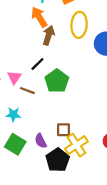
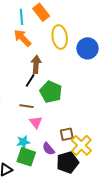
brown arrow: (49, 35) -> (36, 64), moved
pink triangle: (14, 77) -> (36, 122), moved
cyan star: (13, 115) -> (23, 142), moved
black pentagon: (58, 160) -> (67, 162), turned 30

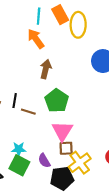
yellow ellipse: (60, 37) -> (78, 25), moved
black line: (30, 80) -> (15, 101), moved, turned -32
pink triangle: (36, 122) -> (62, 131), moved, size x1.5

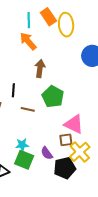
black line: (15, 101) -> (13, 90), moved
pink triangle: (62, 131) -> (74, 124), moved, turned -30

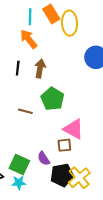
black line: (13, 90) -> (18, 68), moved
cyan star: (22, 145) -> (19, 183), moved
yellow cross: (80, 152) -> (79, 178), moved

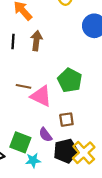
green pentagon: (53, 99) -> (70, 80), moved
pink triangle: (74, 129) -> (41, 96), moved
cyan star: (19, 183) -> (33, 160), moved

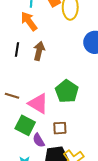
brown line: (24, 86) -> (12, 96), moved
green square: (20, 142) -> (25, 125), moved

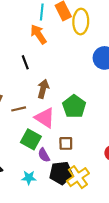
black line: (17, 50) -> (25, 62), turned -32
brown arrow: (39, 51) -> (43, 89), moved
brown line: (12, 96) -> (19, 109), turned -32

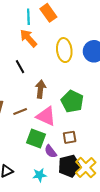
yellow ellipse: (81, 22) -> (64, 50), moved

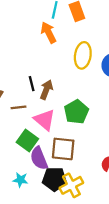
black line: (20, 67) -> (32, 84), moved
brown square: (70, 137) -> (63, 149), size x1.6
purple semicircle: (51, 151) -> (39, 158), size x1.5

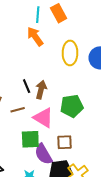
green pentagon: (76, 112) -> (72, 106), turned 30
green square: (27, 140) -> (30, 139), turned -30
brown square: (63, 149) -> (65, 142), size x0.7

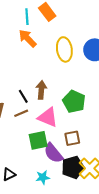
black line: (27, 86) -> (23, 96), moved
green pentagon: (72, 106) -> (74, 101), turned -30

